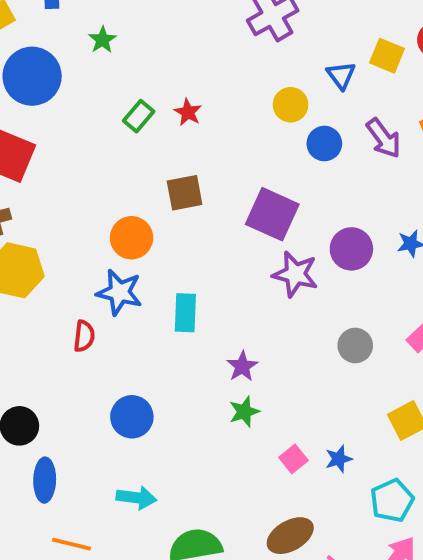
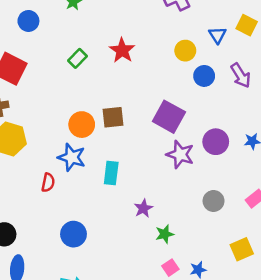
blue circle: (32, 76) -> (28, 21), size x0.6
red star: (188, 112) -> (122, 50), size x1.5
green rectangle: (139, 116) -> (77, 58), moved
brown square: (185, 193) -> (113, 117), moved
green star: (244, 412) -> (165, 234), moved

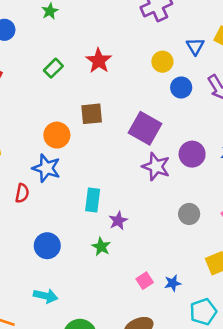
brown square: (113, 117) -> (92, 114), moved
cyan rectangle: (111, 173) -> (93, 200), moved
green star: (165, 234) -> (101, 247), moved, turned -30

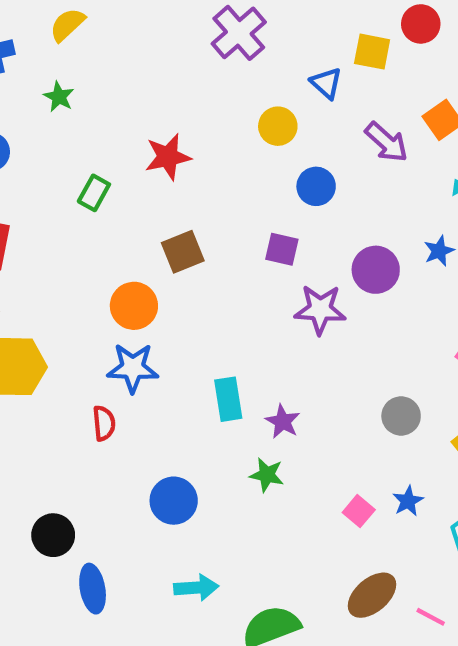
red star: (99, 61) -> (168, 157), turned -30
blue circle: (181, 88) -> (316, 186), moved
purple square: (145, 128) -> (282, 249), size x0.6
gray circle: (189, 214) -> (401, 416), moved

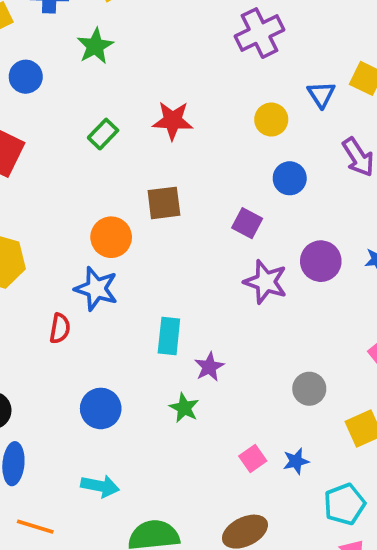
green star: (59, 97) -> (95, 46), size x1.4

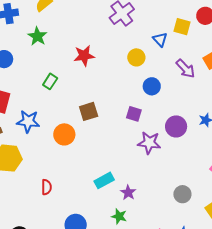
red star: (173, 121) -> (84, 56), moved
blue star: (96, 289) -> (28, 121), moved
cyan rectangle: (169, 336) -> (104, 180), turned 66

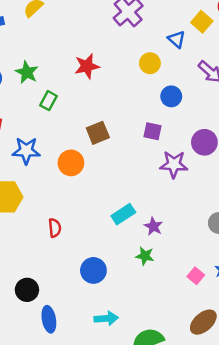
yellow square: (182, 27) -> (202, 22), turned 30
green star: (37, 36) -> (27, 72), moved

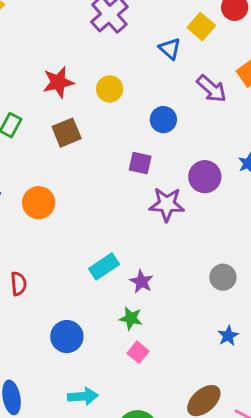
yellow circle: (150, 63) -> (110, 89), moved
brown square: (98, 133) -> (67, 133), moved
pink square: (196, 276) -> (138, 352), moved

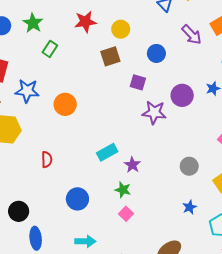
brown square: (67, 133) -> (110, 56), moved

